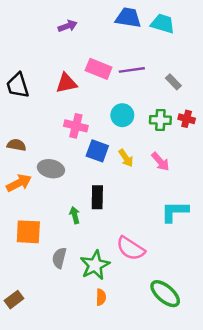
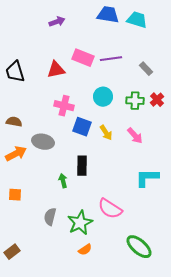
red cross: (187, 119) -> (157, 100), turned 32
orange square: (28, 232) -> (15, 195), moved, size x0.6
orange semicircle: (101, 297) -> (85, 250), turned 56

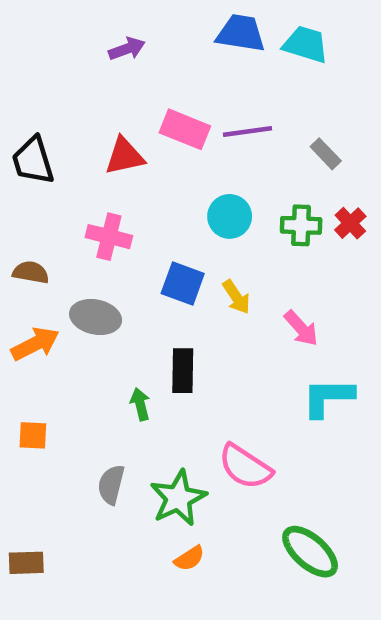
pink cross: (64, 106) -> (109, 237), moved
pink arrow: (135, 136) -> (301, 328), moved
brown rectangle: (12, 252) -> (26, 563), turned 35

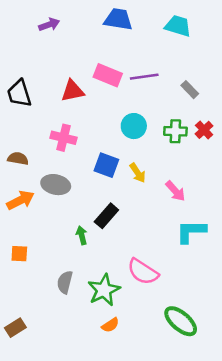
blue trapezoid: (241, 33) -> (118, 19), moved
purple arrow: (127, 49) -> (49, 25), moved
black rectangle: (183, 371) -> (106, 216), turned 40
brown rectangle: (26, 563) -> (15, 328), turned -30

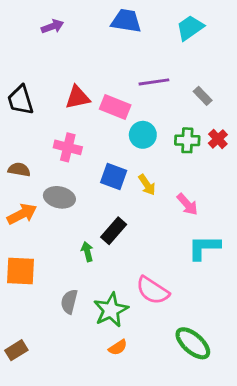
cyan trapezoid: (178, 26) -> (190, 28), turned -52
pink rectangle: (108, 75) -> (115, 107), moved
orange square: (19, 254) -> (21, 271), size x1.6

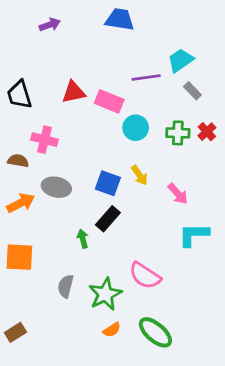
cyan trapezoid: (190, 28) -> (181, 60), moved
pink cross: (68, 147) -> (44, 140), moved
blue square: (114, 177) -> (108, 183), moved
green ellipse: (193, 343) -> (155, 332), moved

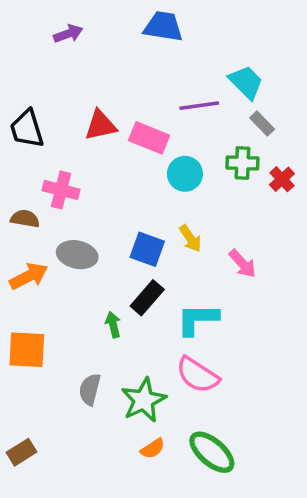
cyan trapezoid: (181, 60) -> (246, 82), turned 80
green cross: (178, 133) -> (242, 163), moved
cyan L-shape: (194, 235) -> (198, 319), moved

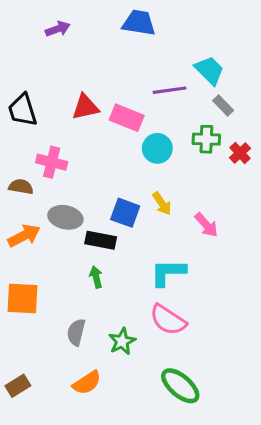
black rectangle: (147, 298) -> (101, 240), moved, turned 60
green star: (144, 400) -> (122, 341), size x0.7
orange semicircle: (153, 449) -> (87, 383), moved, size x1.4

